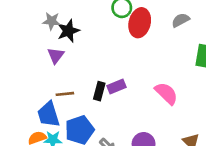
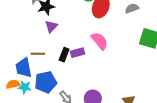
purple triangle: (56, 55) -> (51, 26), moved
pink semicircle: (166, 93) -> (100, 41), moved

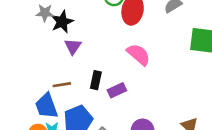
purple rectangle: (78, 53) -> (117, 90), moved

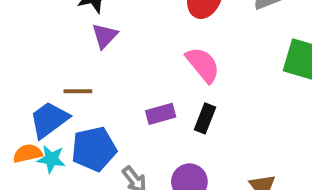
black rectangle: (96, 80) -> (205, 118), moved
blue trapezoid: (46, 106) -> (49, 120), turned 64

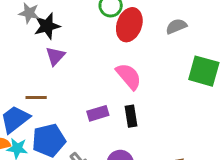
black rectangle: (205, 118) -> (131, 116), turned -30

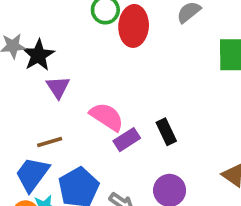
pink semicircle: (129, 76) -> (107, 117), moved

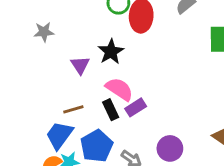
black star: (38, 55) -> (111, 52), moved
black rectangle: (166, 132) -> (111, 110), moved

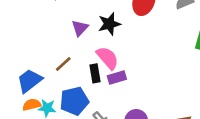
brown line: (73, 109) -> (63, 64), turned -42
blue trapezoid: (59, 135) -> (30, 81), moved

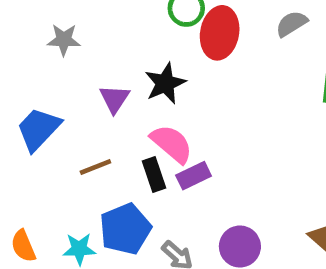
brown line: (63, 64) -> (95, 167), turned 30
blue trapezoid: (30, 81) -> (38, 129), moved
orange semicircle: (32, 105) -> (23, 246), moved, turned -90

